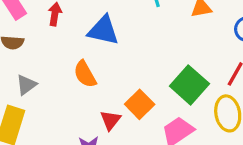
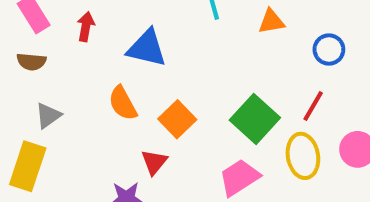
orange square: (140, 104) -> (177, 119), moved

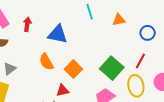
red triangle: (154, 162) -> (63, 90), turned 40

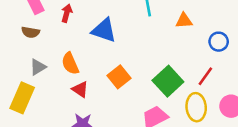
orange semicircle: (46, 62) -> (70, 63), moved
red triangle: (63, 90) -> (80, 89), moved, turned 40

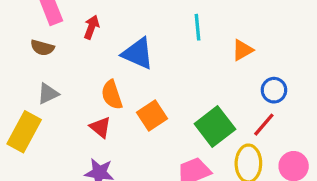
orange triangle: (184, 21) -> (242, 50), turned -30
blue circle: (219, 42) -> (274, 90), moved
orange semicircle: (70, 63) -> (112, 95), moved

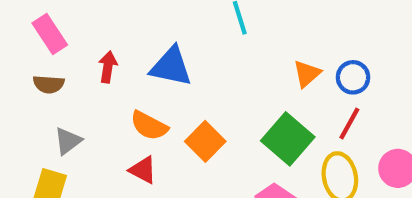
red arrow: (91, 27) -> (108, 67), moved
orange triangle: (242, 50) -> (307, 74), moved
orange semicircle: (112, 95) -> (149, 126), turned -32

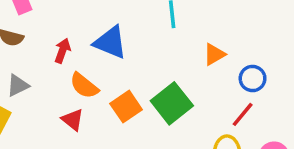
red arrow: (108, 67) -> (63, 51), moved
orange triangle: (307, 74) -> (214, 54), moved
green square: (288, 139) -> (172, 103), moved

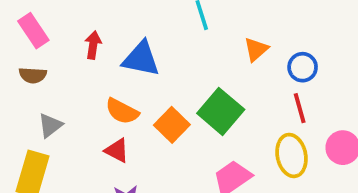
red arrow: (63, 51) -> (93, 45), moved
red line: (243, 114) -> (300, 108), turned -44

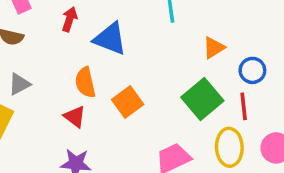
orange semicircle: (122, 111) -> (85, 82), turned 40
green square: (221, 111) -> (202, 99), moved

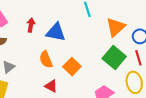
orange triangle: (214, 48) -> (116, 27), size x1.5
red triangle: (75, 117) -> (51, 86), moved

